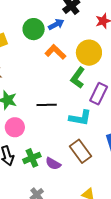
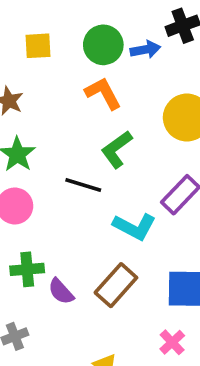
orange L-shape: (55, 52) -> (103, 93), moved
green L-shape: (78, 78) -> (117, 149), moved
brown rectangle: (80, 151) -> (116, 285), turned 60

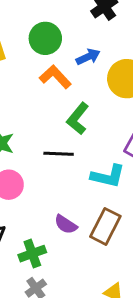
blue arrow: (145, 50) -> (88, 57), moved
green cross: (27, 269) -> (32, 254), moved
purple semicircle: (61, 291) -> (66, 224), moved

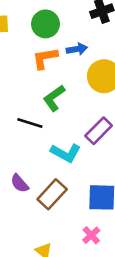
orange L-shape: (55, 77) -> (45, 58), turned -72

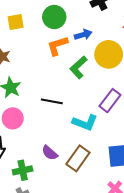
green L-shape: (54, 98) -> (78, 67), moved

